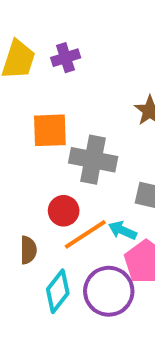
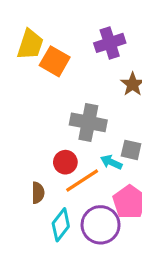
purple cross: (66, 58) -> (110, 43), moved, size x1.4
orange square: (50, 130) -> (55, 61), moved, turned 32
cyan arrow: (122, 230) -> (111, 162), moved

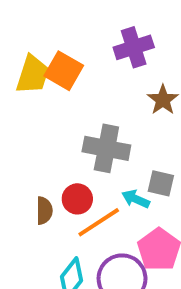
yellow trapezoid: (30, 44) -> (33, 75), moved
brown semicircle: (38, 193) -> (44, 211), moved

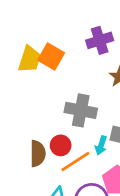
cyan arrow: (136, 199) -> (101, 145), turned -96
brown semicircle: (44, 211) -> (38, 153), size x1.4

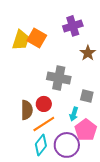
cyan arrow: (101, 145) -> (74, 114), moved
orange line: (75, 162) -> (44, 124), moved

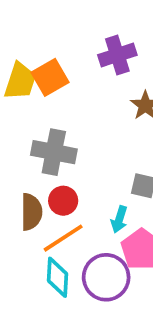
orange square: (37, 38) -> (50, 77), turned 30
gray cross: (59, 78) -> (54, 152), moved
cyan diamond: (41, 145) -> (58, 277), turned -35

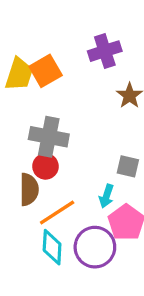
red circle: (63, 201) -> (46, 166), moved

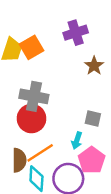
red circle: (46, 166) -> (31, 118), size x1.5
brown semicircle: (29, 189) -> (19, 160), moved

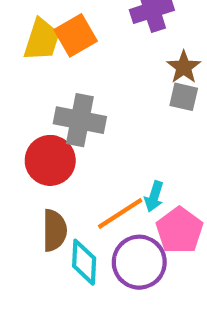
red circle: (31, 118) -> (50, 160), moved
gray square: (93, 118) -> (184, 97), moved
orange line: (40, 153) -> (120, 213), moved

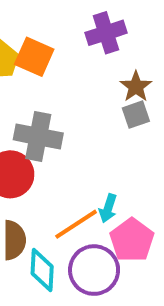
orange square: (76, 35) -> (34, 57), turned -36
gray square: (184, 97) -> (136, 115), turned -32

